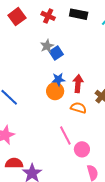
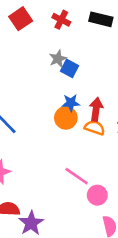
blue square: (56, 53) -> (70, 68), turned -32
orange semicircle: (78, 108) -> (95, 128), moved
pink line: (65, 136) -> (77, 176), turned -30

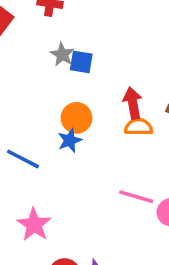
blue star: (71, 103) -> (70, 140), moved
orange circle: (66, 118) -> (77, 118), moved

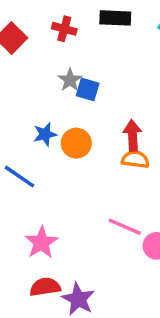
blue star: (70, 140) -> (45, 134), moved
pink star: (34, 225) -> (41, 242), moved

